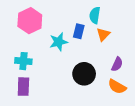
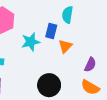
orange triangle: (103, 34) -> (65, 46), moved
black circle: (84, 74) -> (49, 85), moved

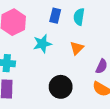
blue rectangle: (51, 31) -> (55, 16), moved

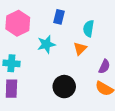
cyan semicircle: (79, 17) -> (88, 28), moved

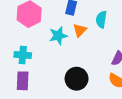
orange triangle: (80, 49) -> (80, 30), moved

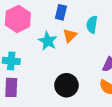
cyan star: (58, 36) -> (48, 41), turned -30

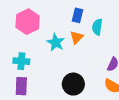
blue rectangle: (61, 12) -> (78, 15), moved

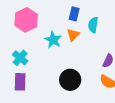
cyan cross: (21, 61) -> (20, 58), turned 35

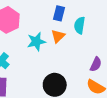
cyan star: (53, 40) -> (36, 42), turned 30

